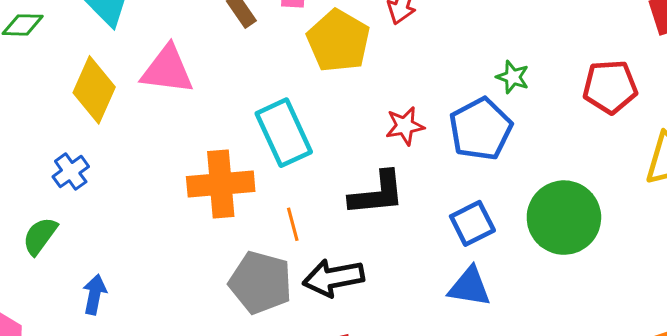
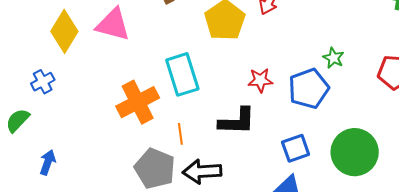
orange cross: (221, 184) -> (138, 102), turned -30

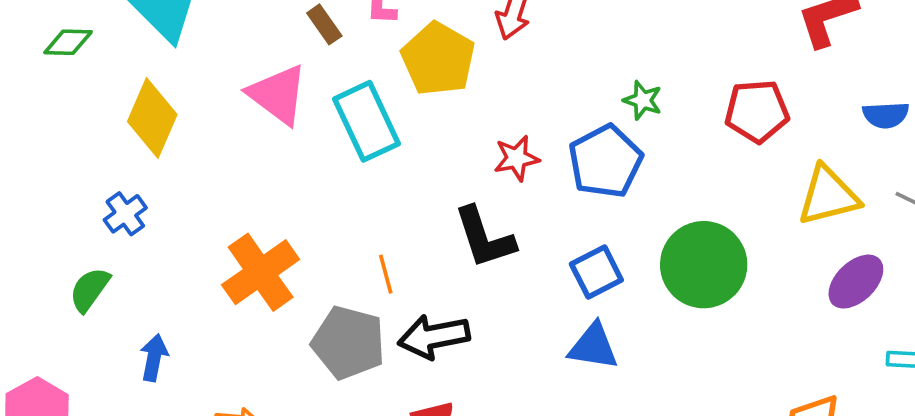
pink triangle: (113, 25) -> (278, 95), moved, turned 30
cyan rectangle: (182, 74) -> (366, 121), moved
orange cross: (138, 102) -> (261, 272), moved
black L-shape: (237, 121) -> (484, 238), turned 78

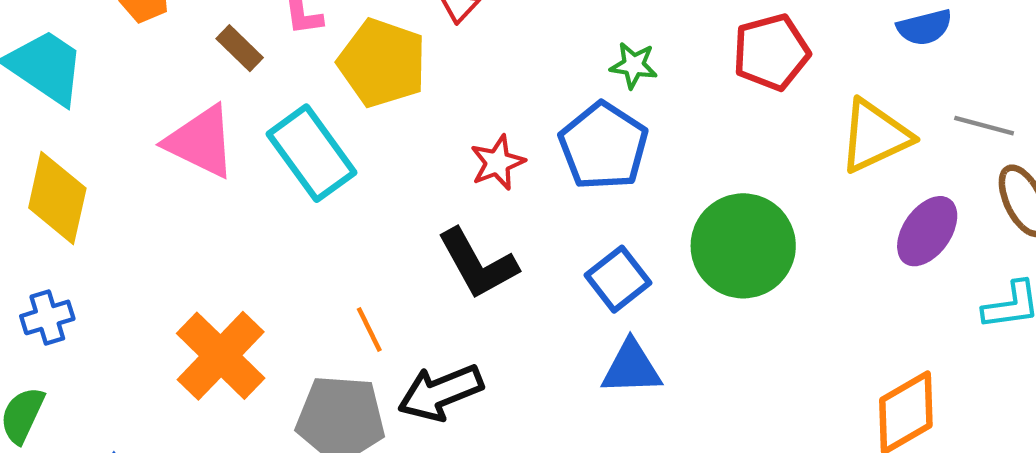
blue cross: (125, 214) -> (47, 317), turned 30

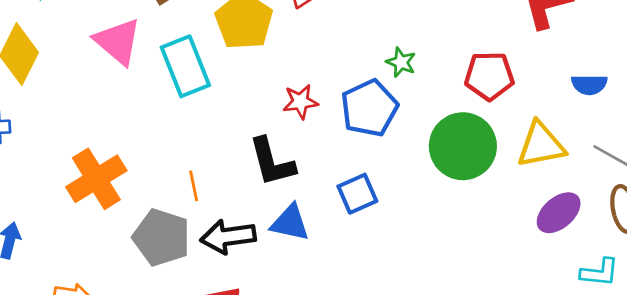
green circle: (743, 246) -> (463, 146), moved
blue triangle: (631, 368) -> (290, 223), moved

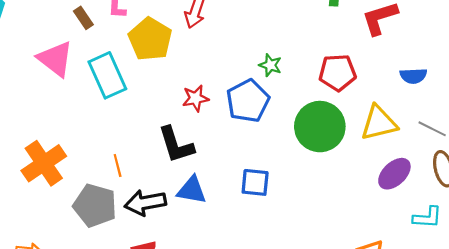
blue square: (357, 194) -> (255, 182), moved, turned 32

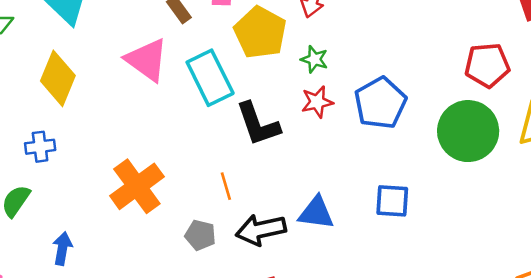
green star: (270, 65) -> (314, 59), moved
black L-shape: (176, 145) -> (258, 124), moved
gray pentagon: (95, 205) -> (200, 235), size x0.6

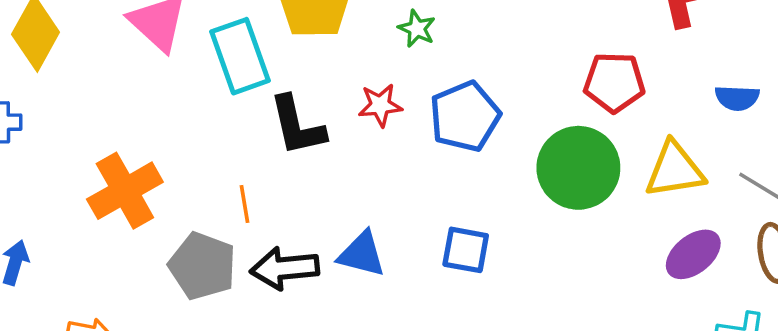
green star: (314, 59) -> (417, 29), moved
gray pentagon: (200, 235) -> (202, 266), size x1.6

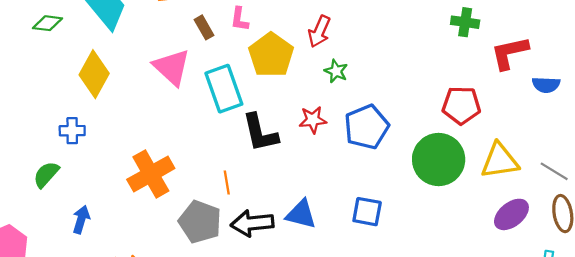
blue semicircle: (737, 98) -> (546, 85), moved

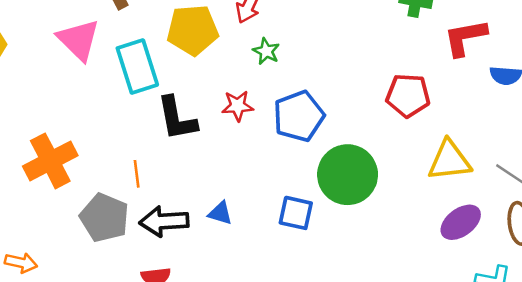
yellow pentagon: (271, 55) -> (193, 30), turned 30
green circle: (439, 159) -> (348, 175), moved
blue triangle: (301, 214) -> (220, 213), size x0.7

